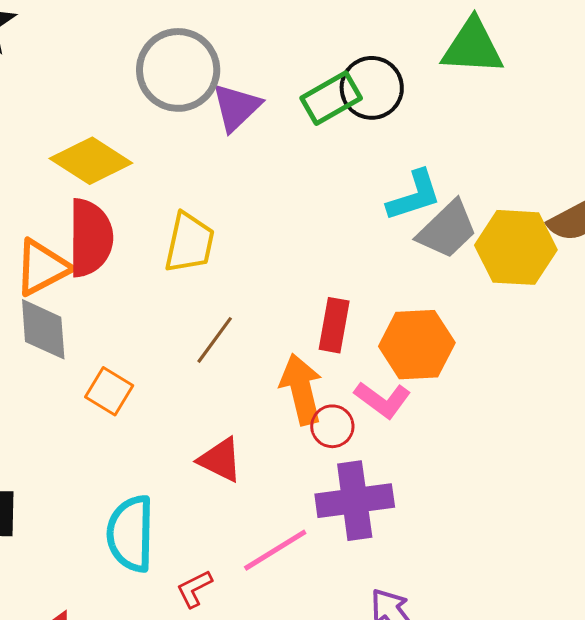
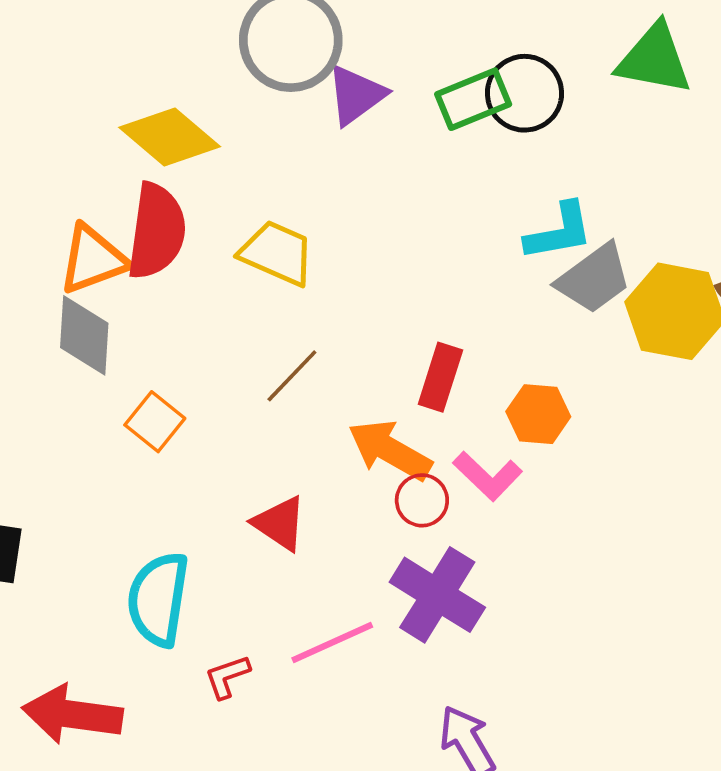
yellow trapezoid: (190, 243) -> (277, 253), turned -86
orange hexagon: (417, 345) -> (538, 414), size x0.7
orange arrow: (301, 389) -> (390, 450), turned -54
purple cross: (355, 501) -> (437, 595), turned 32

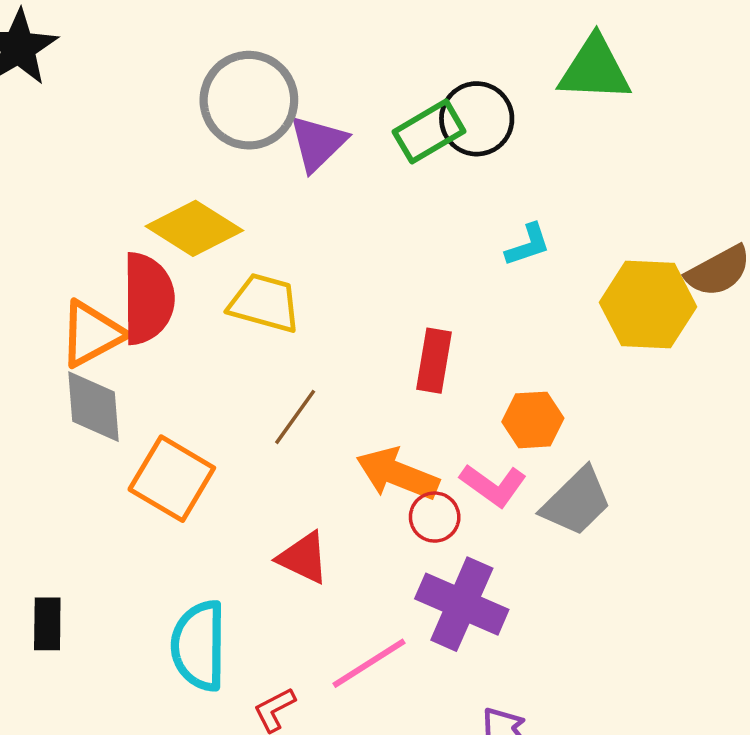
yellow diamond: (170, 137) -> (194, 228), moved
cyan L-shape: (559, 232) -> (528, 245), size x0.7
gray trapezoid: (594, 278) -> (576, 502), moved
red rectangle: (440, 377) -> (434, 361), moved
orange square: (155, 422) -> (172, 479), size x1.5

